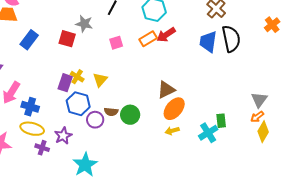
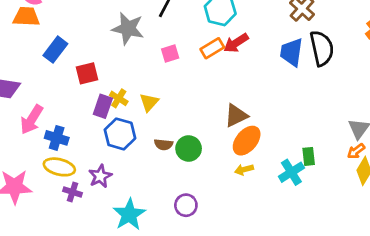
gray star: (84, 24) -> (128, 28), size x1.4
red square: (67, 39) -> (87, 73), moved, turned -30
purple circle: (95, 120) -> (186, 205), moved

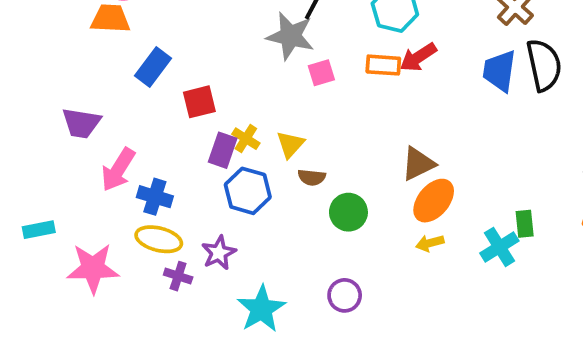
gray star: (128, 28) -> (290, 36), moved
orange rectangle: (212, 48) -> (383, 65), turned 35
brown semicircle: (164, 145) -> (312, 177), moved

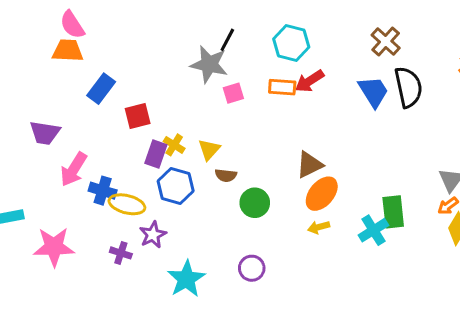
blue trapezoid: (499, 71) -> (373, 92), turned 140
green rectangle: (525, 224) -> (393, 212), size x1.5
yellow ellipse: (159, 239) -> (127, 204), moved

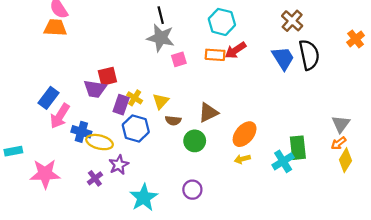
black line: (227, 40) -> (161, 15), moved, turned -42
blue rectangle: (101, 89) -> (49, 98), moved
purple trapezoid: (45, 133) -> (95, 89), moved
brown triangle: (310, 165) -> (208, 113), moved
purple cross: (121, 253) -> (95, 178), turned 35

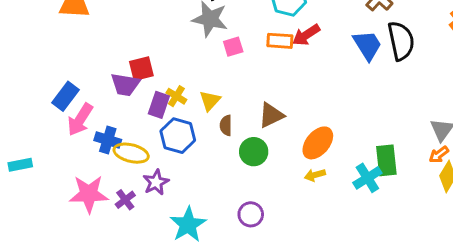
brown semicircle: (173, 121) -> (226, 125), turned 84
pink star: (45, 174) -> (89, 194), moved

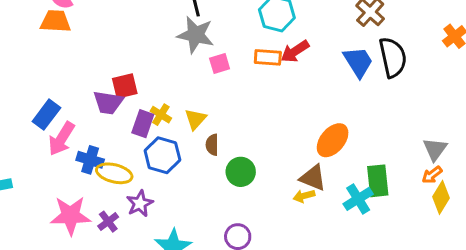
brown triangle: (271, 115) -> (313, 178), moved, turned 48
orange ellipse: (318, 143) -> (333, 140), moved

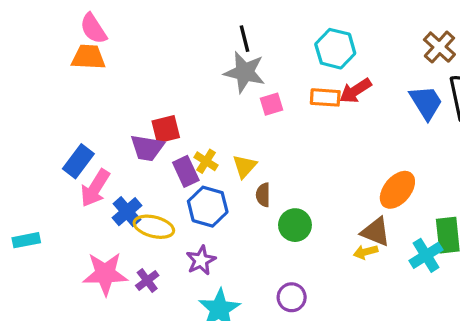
purple rectangle: (143, 124) -> (186, 171), turned -44
blue cross: (90, 160) -> (127, 212), turned 32
purple star: (140, 203) -> (201, 260), moved

